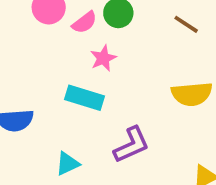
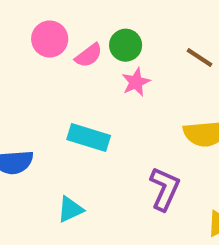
pink star: (103, 58) -> (136, 82), moved
purple L-shape: (131, 145) -> (165, 189), moved, turned -42

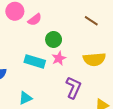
green circle: (126, 45) -> (54, 39), moved
pink star: (136, 82) -> (59, 58), moved

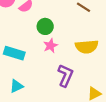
cyan rectangle: (35, 61) -> (14, 53), moved

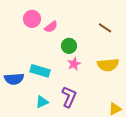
purple L-shape: (65, 75) -> (69, 97), moved

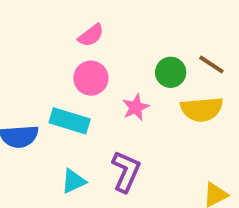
pink circle: (32, 19) -> (91, 78), moved
brown line: (105, 28) -> (211, 65), moved
green circle: (69, 46) -> (171, 72), moved

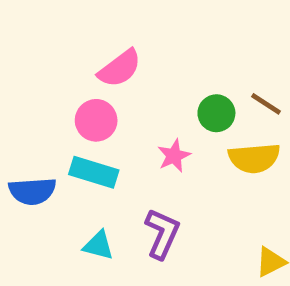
pink semicircle: (91, 35) -> (120, 68), size x1.4
pink circle: (91, 78) -> (96, 120), moved
cyan triangle: (73, 181) -> (98, 245), turned 40

